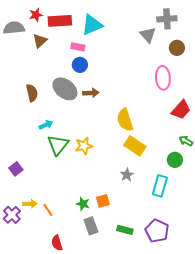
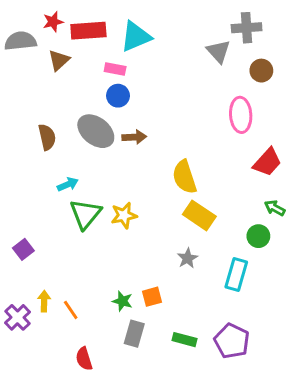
yellow arrow: (30, 204) -> (44, 301), turned -88
gray rectangle: (91, 226) -> (134, 334), turned 36

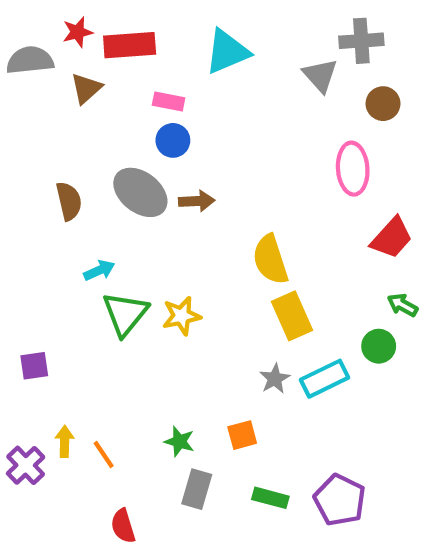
cyan triangle: (136, 37) -> (227, 52), moved
yellow rectangle: (199, 215) -> (292, 316), turned 32
purple square: (23, 249) -> (34, 366), turned 30
cyan rectangle: (236, 275) -> (325, 379), moved, turned 48
orange square: (152, 297) -> (242, 435), moved

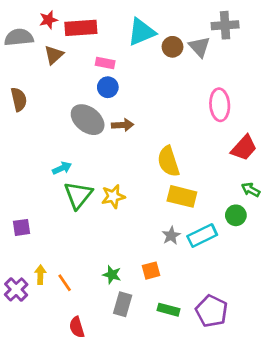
brown circle: (383, 104) -> (172, 47), moved
brown semicircle: (69, 201) -> (19, 99), moved
yellow rectangle: (292, 316) -> (182, 196), turned -52

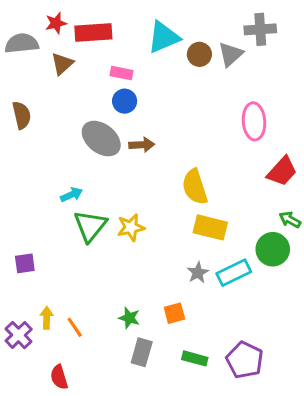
gray triangle: (199, 47) -> (231, 54), turned 30
green circle: (236, 215) -> (273, 249), size x1.4
red semicircle: (77, 327) -> (59, 377), moved

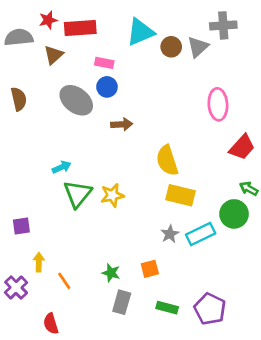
gray ellipse: (101, 139) -> (76, 100), moved
yellow arrow: (47, 318) -> (39, 262), moved

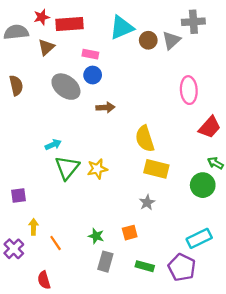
cyan rectangle: (201, 234) -> (199, 238), moved

